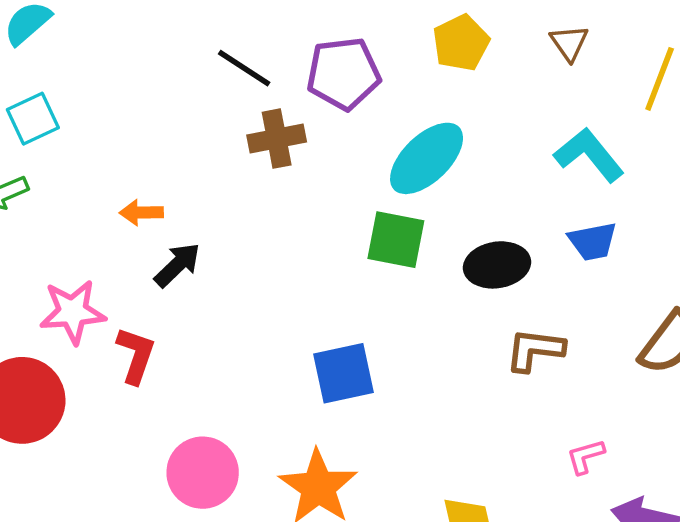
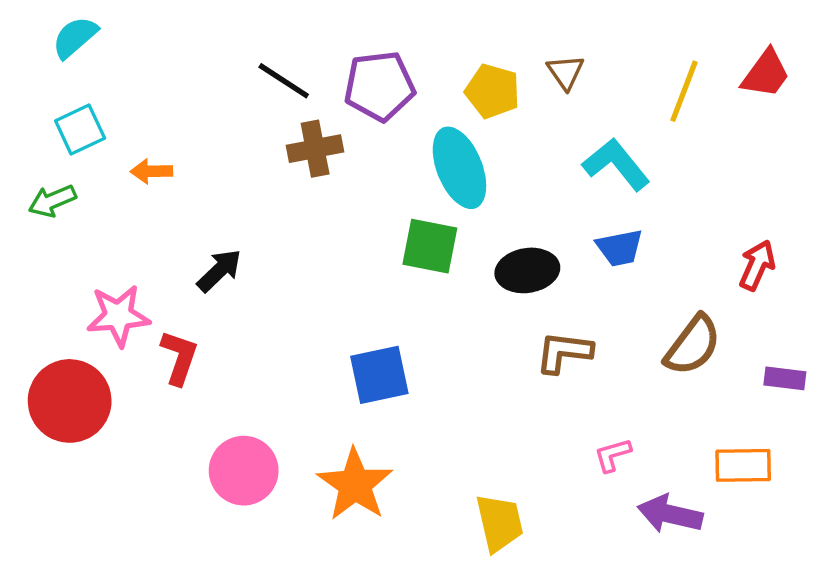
yellow pentagon: (461, 43) -> (493, 91), moved, turned -30
brown triangle: (569, 43) -> (566, 72), moved
cyan ellipse: (427, 158) -> (459, 168), turned -68
orange arrow: (141, 213) -> (151, 171), moved

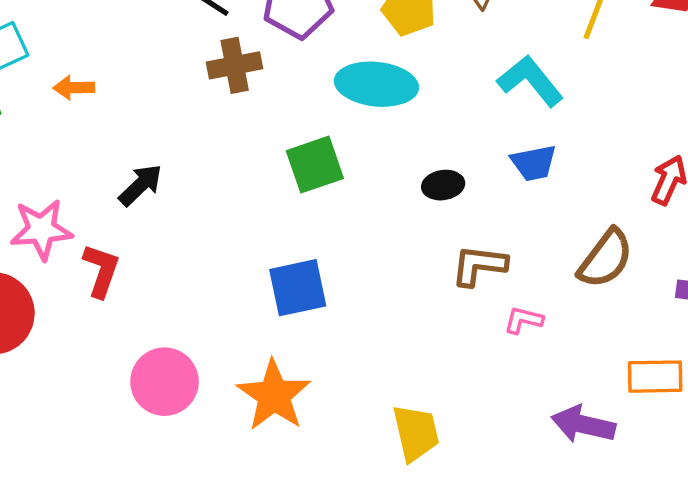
cyan ellipse: (459, 168) -> (376, 84), turned -62
green square: (430, 246) -> (315, 165), moved, turned -30
black ellipse: (527, 270) -> (443, 185), size x0.7
pink L-shape: (613, 455) -> (523, 320), moved, turned 30

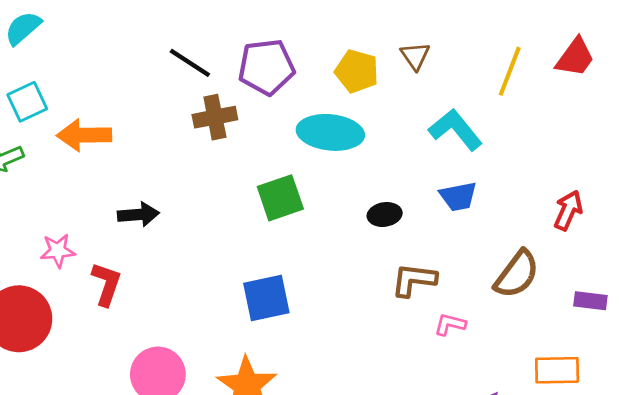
orange arrow: (74, 88) -> (84, 135), size x1.6
black arrow: (141, 185) -> (138, 214), turned 39
pink star: (41, 230) -> (58, 251), size x0.7

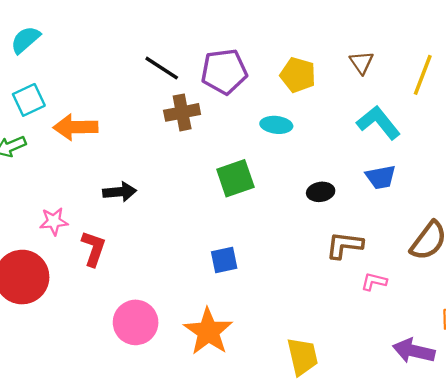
brown triangle: (415, 56) -> (361, 62), moved
cyan ellipse: (330, 132) -> (276, 125), size x0.6
blue square: (266, 298) -> (224, 260), size x0.7

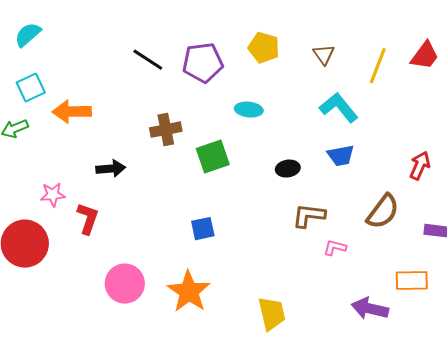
yellow pentagon: (298, 75) -> (264, 48), moved
brown cross: (182, 112) -> (166, 130), moved

